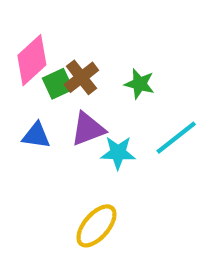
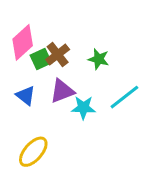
blue triangle: (36, 135) -> (26, 96), turned 30
yellow ellipse: (96, 226) -> (33, 152), moved

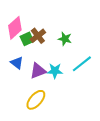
purple triangle: (62, 91) -> (38, 71), moved
yellow ellipse: (33, 152) -> (36, 100), moved

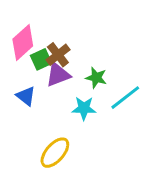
green star: (65, 39) -> (96, 78), moved
purple triangle: (38, 71) -> (58, 75), moved

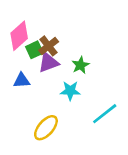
green star: (96, 78) -> (80, 65), turned 30
blue triangle: (26, 96) -> (22, 80), turned -42
cyan line: (125, 98) -> (105, 114), moved

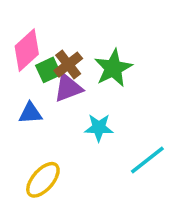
green star: (80, 65) -> (113, 68), moved, size x1.5
yellow ellipse: (46, 128) -> (43, 180), moved

